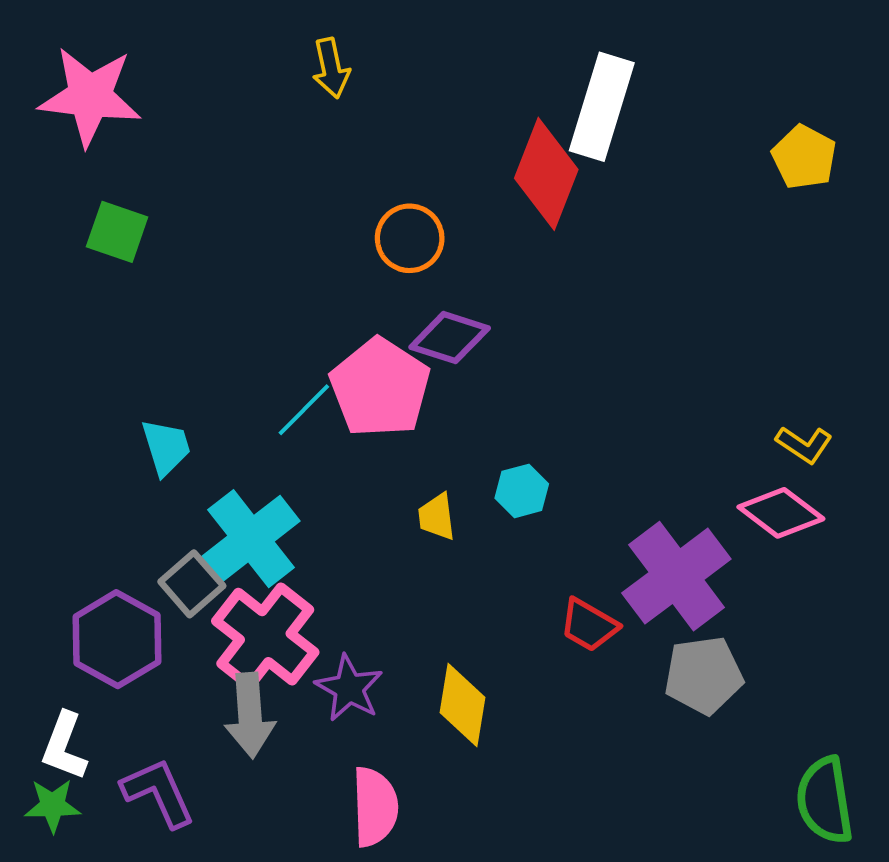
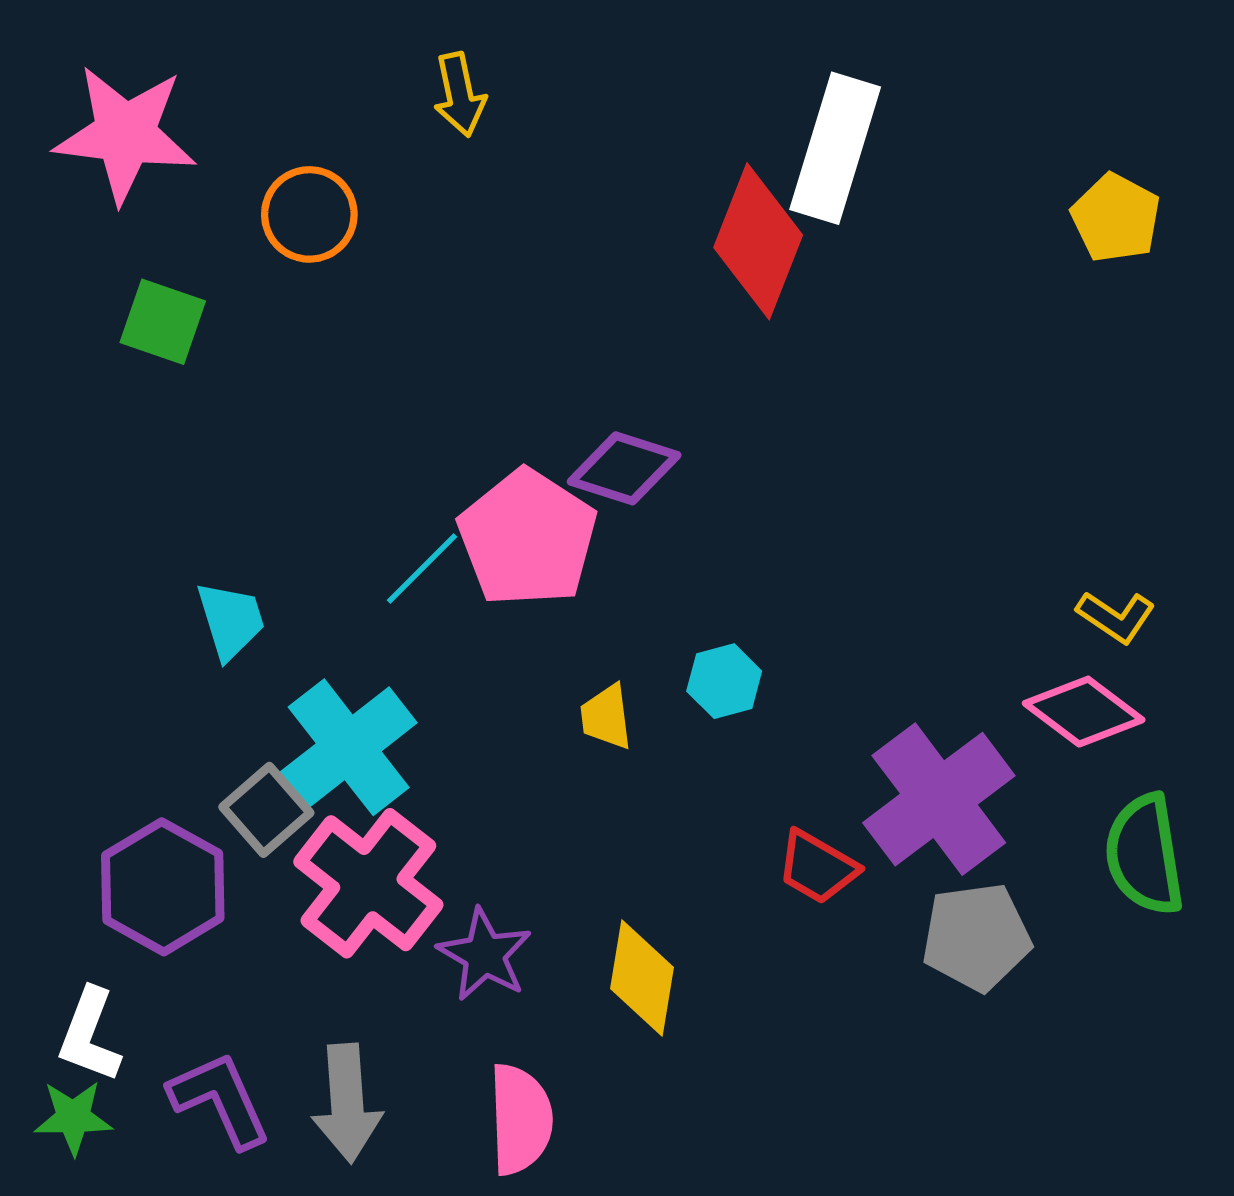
orange circle: (410, 238) -> (309, 214), moved
gray arrow: (250, 715) -> (347, 1103), moved
green semicircle: (825, 800) -> (1144, 855), moved

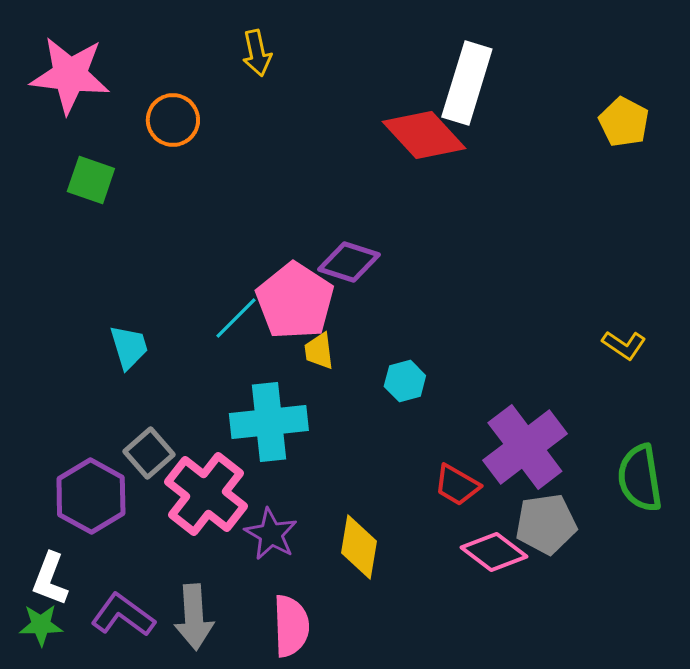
red diamond: (758, 241) -> (424, 135), turned -64
pink diamond: (1084, 712) -> (494, 552), moved
yellow trapezoid: (606, 717) -> (319, 351), moved
cyan cross: (349, 747) -> (269, 422), moved, turned 32
purple L-shape: (220, 1100) -> (123, 615), turned -30

